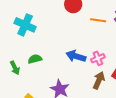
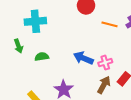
cyan cross: (25, 25) -> (35, 21), turned -35
green arrow: (15, 68) -> (18, 46), moved

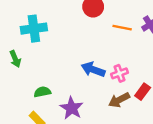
green semicircle: (42, 57) -> (42, 92), moved
brown arrow: (104, 85) -> (119, 100), turned -144

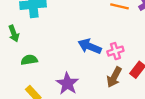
green semicircle: (42, 92) -> (29, 60), moved
brown arrow: (119, 100) -> (114, 77), turned -36

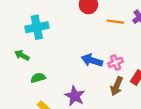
green arrow: (14, 34) -> (22, 55), turned 144

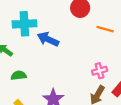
blue arrow: (92, 60) -> (48, 39), moved

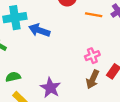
green semicircle: (19, 75) -> (13, 77), moved

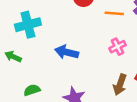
blue arrow: (39, 30) -> (67, 52), moved
pink cross: (92, 56) -> (118, 47), moved

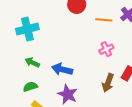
blue arrow: (67, 52) -> (62, 69), moved
green arrow: (13, 57) -> (32, 62), moved

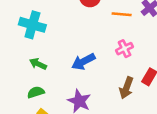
cyan cross: (27, 29) -> (32, 25), turned 30
blue arrow: (62, 69) -> (83, 62), moved, turned -42

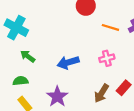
cyan cross: (32, 25) -> (16, 28), moved

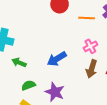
green semicircle: (21, 81) -> (28, 85), moved
brown arrow: (101, 93) -> (92, 69), moved

